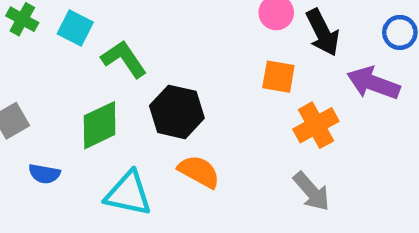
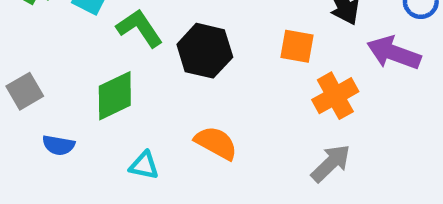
black hexagon: (177, 112) -> (205, 51), moved
gray arrow: (312, 191) -> (331, 163), turned -93
cyan triangle: (128, 194) -> (144, 165), size x0.6

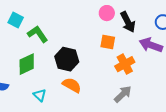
black hexagon: (205, 51) -> (67, 59), moved
cyan triangle: (144, 165) -> (40, 95), turned 32

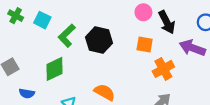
green L-shape: (38, 34) -> (67, 36), turned -100
black hexagon: (67, 59) -> (99, 40), moved

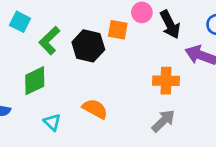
orange square: (145, 45) -> (118, 30), moved
orange cross: (163, 69) -> (166, 81), turned 30

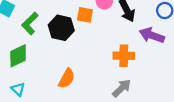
orange semicircle: (95, 109) -> (67, 78), turned 90
cyan triangle: (52, 122) -> (18, 89), moved

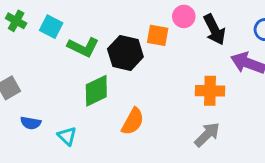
green L-shape: (30, 23) -> (83, 47), turned -110
green diamond: (18, 56) -> (96, 91), moved

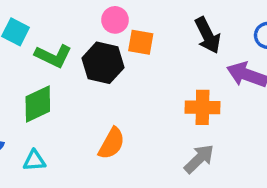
pink circle: (184, 16) -> (115, 20), moved
green diamond: (96, 91) -> (38, 104), moved
cyan triangle: (67, 136) -> (34, 161), turned -48

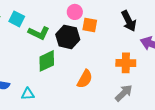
green diamond: (38, 104) -> (47, 61), moved
orange semicircle: (112, 143) -> (85, 79), moved

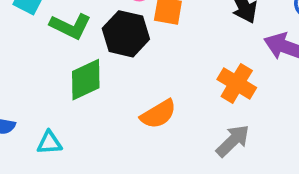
orange cross: (126, 63) -> (237, 83), turned 30
orange semicircle: (85, 79) -> (158, 114), turned 30

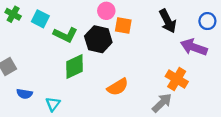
orange cross: (237, 83) -> (177, 79), moved
cyan triangle: (49, 143) -> (53, 104), turned -49

